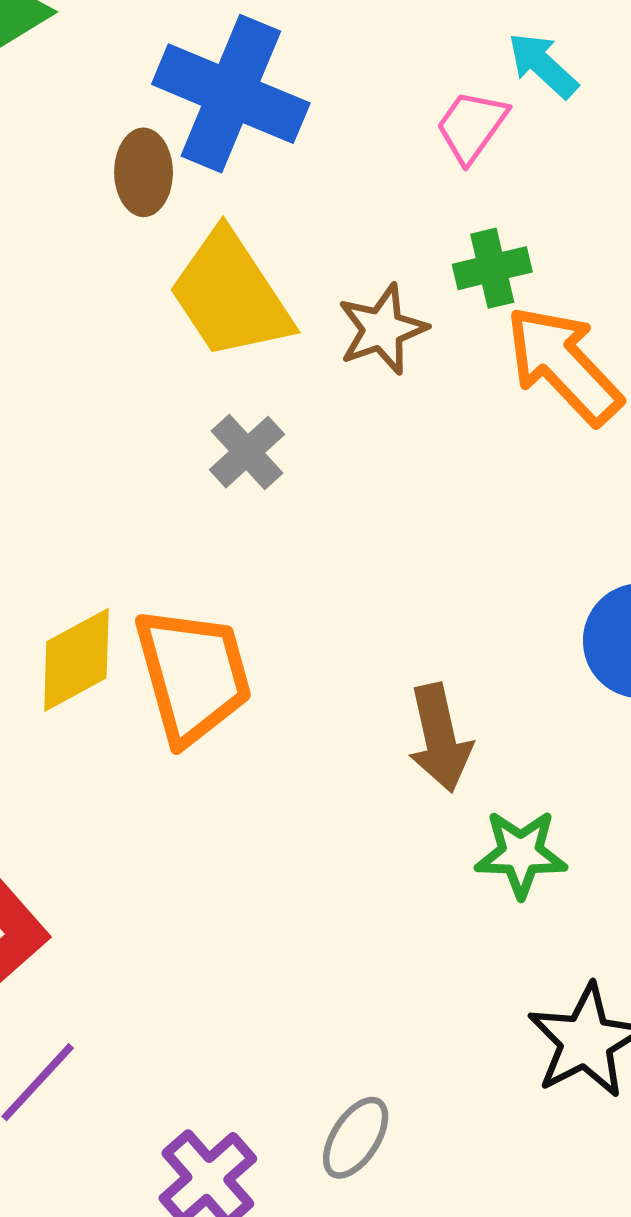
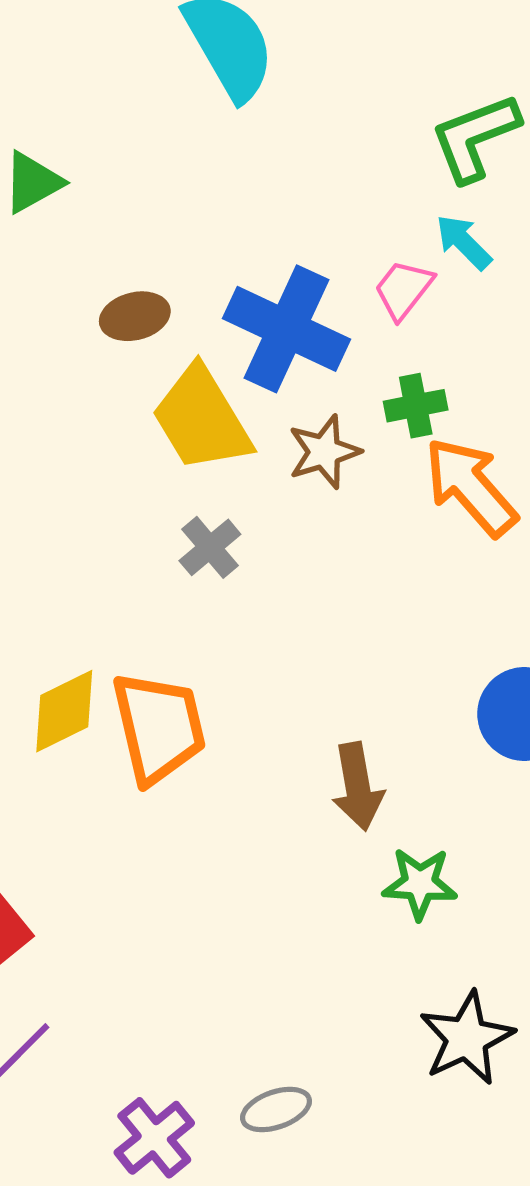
blue cross: (231, 94) -> (287, 329), moved
brown ellipse: (144, 172) -> (135, 316), turned 74
gray ellipse: (356, 1138) -> (276, 1109), turned 36

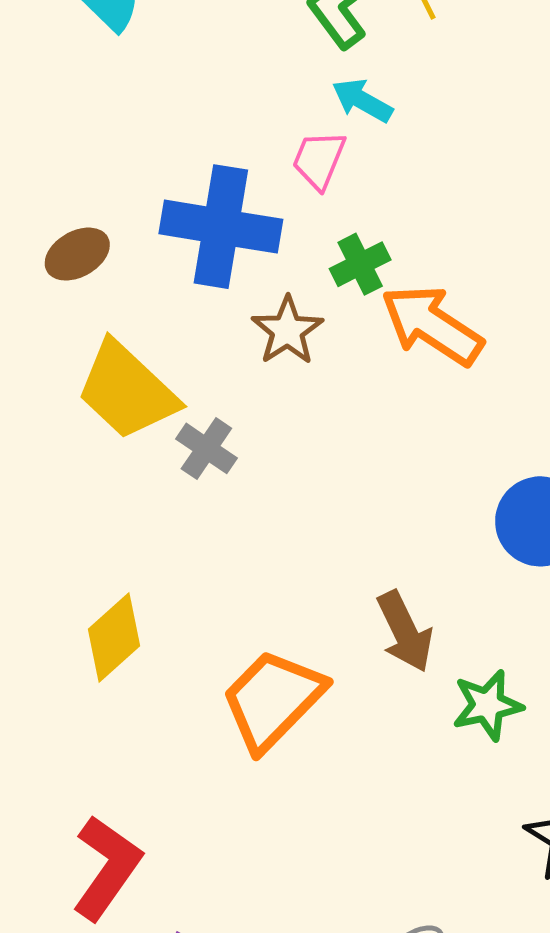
yellow trapezoid: (201, 419) -> (127, 391), moved
orange trapezoid: (159, 727) -> (273, 700), moved, turned -107

